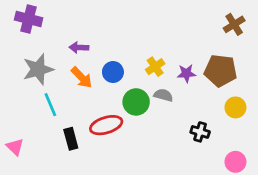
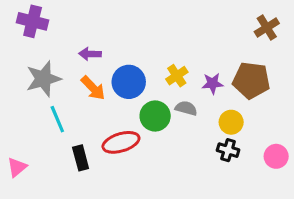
blue circle: (113, 72) -> (129, 82), size x1.4
yellow circle: (235, 107) -> (231, 122), moved
pink triangle: (15, 147) -> (17, 167), turned 36
pink circle: (235, 162) -> (276, 156), moved

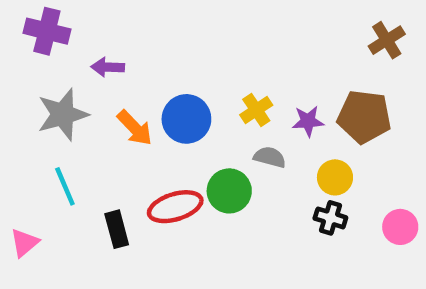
purple arrow: (90, 54) -> (108, 67), moved
green circle: (155, 116) -> (229, 191), moved
cyan line: (57, 119) -> (65, 186), moved

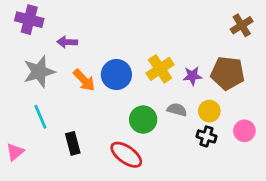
yellow cross: (256, 110) -> (160, 69), size x1.4
gray semicircle: (270, 157) -> (177, 110), moved
red ellipse: (175, 207) -> (126, 155), moved, turned 52
pink circle: (400, 227) -> (244, 131), moved

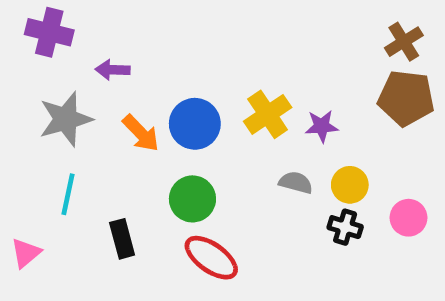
brown pentagon: (228, 73) -> (406, 98), moved
cyan line: (40, 117) -> (68, 194), turned 35
green circle: (143, 120) -> (192, 199), moved

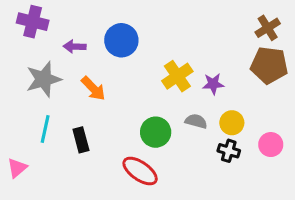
blue circle: (195, 124) -> (121, 40), moved
green circle: (192, 199) -> (156, 132), moved
black rectangle: (122, 239) -> (81, 140), moved

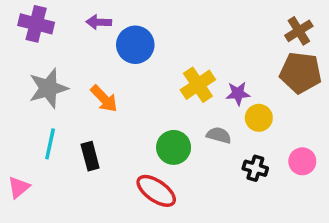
purple arrow: (75, 47) -> (99, 22), moved
yellow circle: (232, 123) -> (259, 118), moved

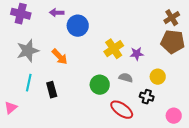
yellow circle: (259, 118) -> (158, 77), moved
pink circle: (302, 161) -> (174, 116), moved
red ellipse: (156, 191) -> (122, 110), moved

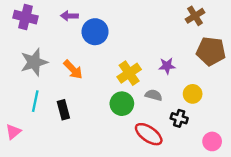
brown cross: (172, 18) -> (195, 16), moved
yellow cross: (114, 49) -> (129, 73), moved

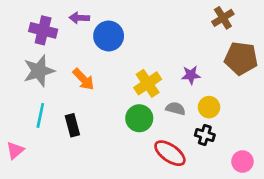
purple cross: (26, 17) -> (43, 30), moved
yellow circle: (193, 94) -> (209, 107), moved

